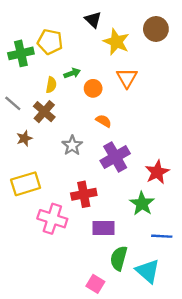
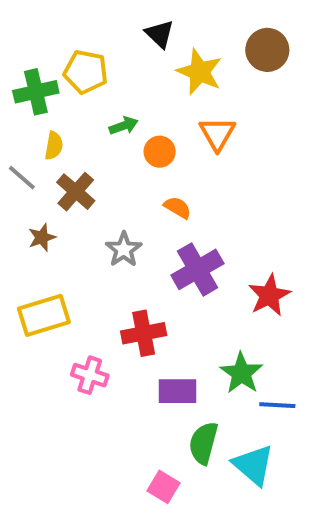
yellow semicircle: (51, 85) -> (54, 146), moved
green star: (142, 204) -> (241, 373), moved
pink cross: (52, 219) -> (90, 375), size x0.7

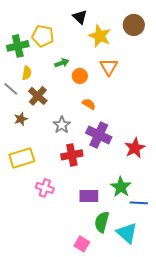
purple cross: (197, 269) -> (99, 135), turned -35
red cross: (144, 333) -> (72, 155), moved

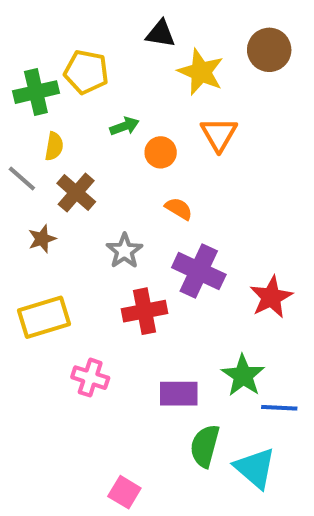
black triangle: (80, 17) -> (161, 34), turned -35
pink square: (82, 244) -> (124, 492), moved

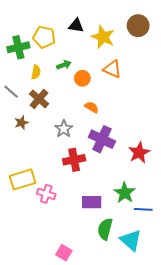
black triangle: (161, 34) -> (76, 26), moved
orange triangle: (219, 134) -> (112, 69), turned -36
yellow semicircle: (54, 146) -> (36, 72), moved
yellow rectangle: (44, 317) -> (22, 179), moved

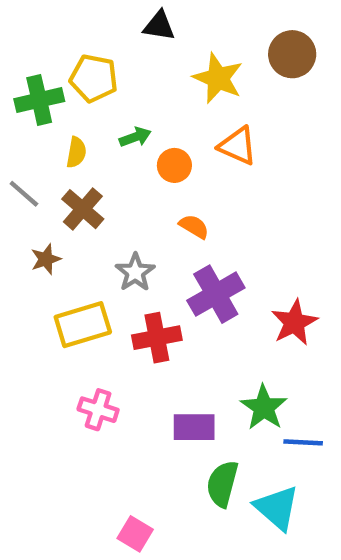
black triangle: (76, 26) -> (159, 26), moved
purple cross: (102, 139) -> (216, 294), turned 35
yellow rectangle: (22, 179) -> (83, 325), moved

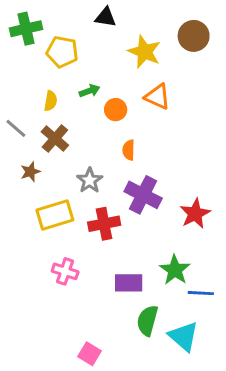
green cross: (39, 100) -> (26, 29), moved
orange semicircle: (194, 226) -> (129, 150), turned -120
purple cross: (216, 294) -> (143, 195), turned -33

